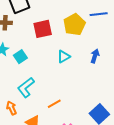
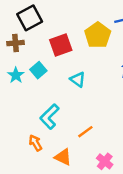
cyan square: (20, 57) -> (38, 70), moved
cyan triangle: (64, 57) -> (78, 79), moved, turned -48

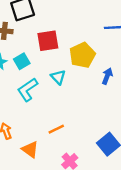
yellow pentagon: (98, 35) -> (82, 55), moved
cyan L-shape: (50, 117) -> (28, 90), moved

